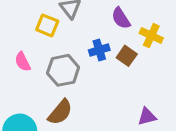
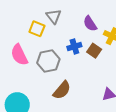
pink semicircle: (23, 62) -> (19, 55), size x1.5
brown semicircle: (60, 112) -> (62, 90), moved

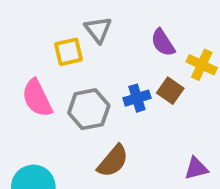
yellow square: (37, 29) -> (68, 52), turned -35
blue cross: (74, 46) -> (137, 98), moved

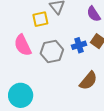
brown semicircle: (113, 161) -> (88, 81), moved

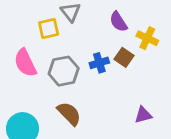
brown semicircle: (88, 81) -> (69, 114), moved, turned -84

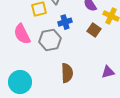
blue cross: (99, 63) -> (65, 22), moved
brown semicircle: (69, 114) -> (67, 73), moved, turned 42

